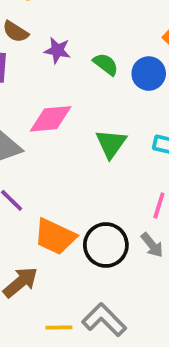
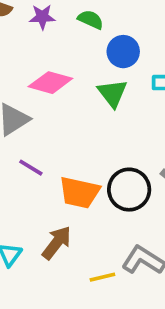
blue circle: (149, 74) -> (123, 52), moved
pink diamond: (51, 119) -> (50, 83), turned 33

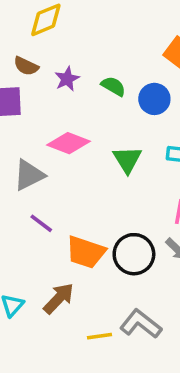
purple star: (42, 17) -> (67, 79), turned -30
blue circle: (123, 52) -> (154, 99), moved

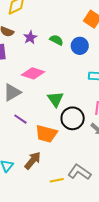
green triangle: (127, 160) -> (55, 99), moved
black circle: (134, 254) -> (73, 118), moved

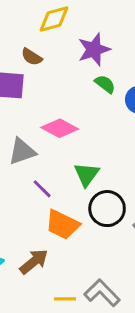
purple star: (30, 37) -> (94, 50), moved, size x1.5
purple line: (20, 119) -> (42, 189), moved

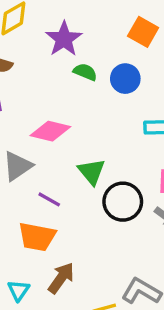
orange trapezoid: (62, 225) -> (37, 237), moved

